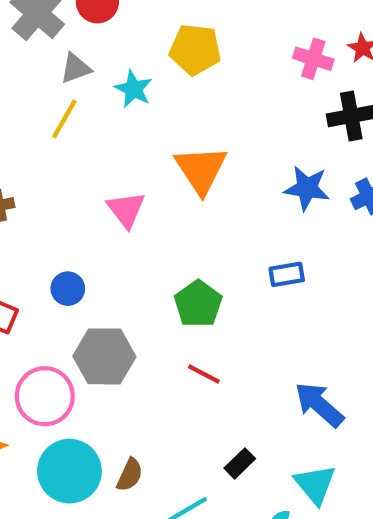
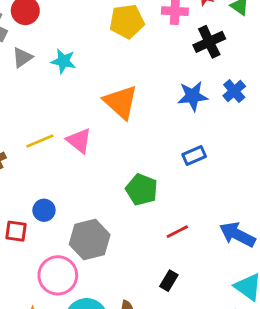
yellow pentagon: (195, 50) -> (127, 21), moved
yellow line: (64, 119) -> (40, 141), moved, turned 52
blue circle: (68, 289) -> (44, 210), moved
red line: (204, 374) -> (177, 232), moved, turned -40
black rectangle: (240, 463) -> (169, 281), moved

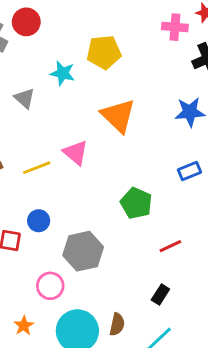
yellow pentagon: (127, 21) -> (104, 52), moved
gray triangle: (22, 57) -> (25, 98), moved, turned -45
yellow line: (40, 141) -> (37, 168), moved
pink circle: (58, 275) -> (50, 286), size x0.7

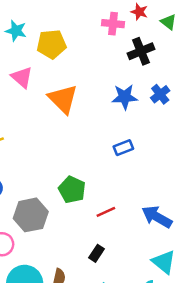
cyan star: (63, 73) -> (16, 31), moved
pink triangle: (76, 153) -> (22, 77), moved
green pentagon: (136, 203) -> (72, 190), moved

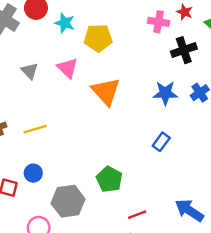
blue rectangle: (123, 148) -> (161, 142), turned -36
red line: (106, 212) -> (137, 215), moved

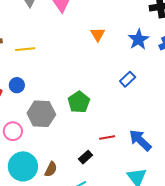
orange triangle: (106, 91) -> (98, 34), moved, size x0.6
blue star: (165, 93) -> (139, 39), turned 30
red line: (137, 215) -> (107, 138), moved

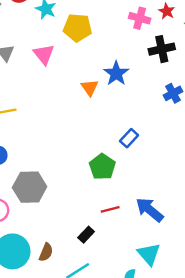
blue star: (139, 39) -> (116, 73), moved
green pentagon: (79, 102) -> (102, 167), moved

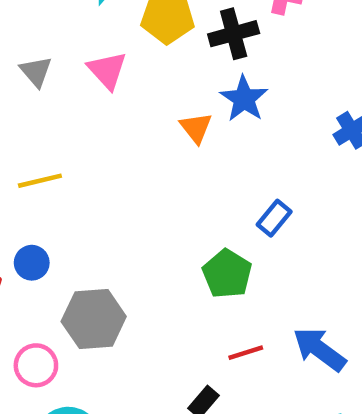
black cross: (162, 49) -> (234, 34), moved

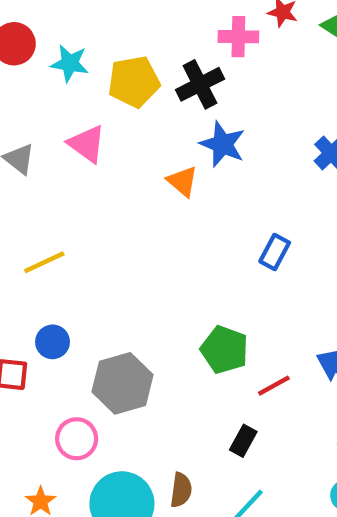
green pentagon: (227, 274) -> (224, 350), moved

